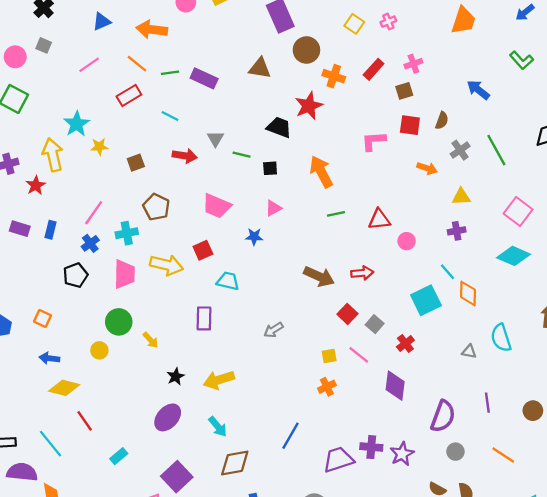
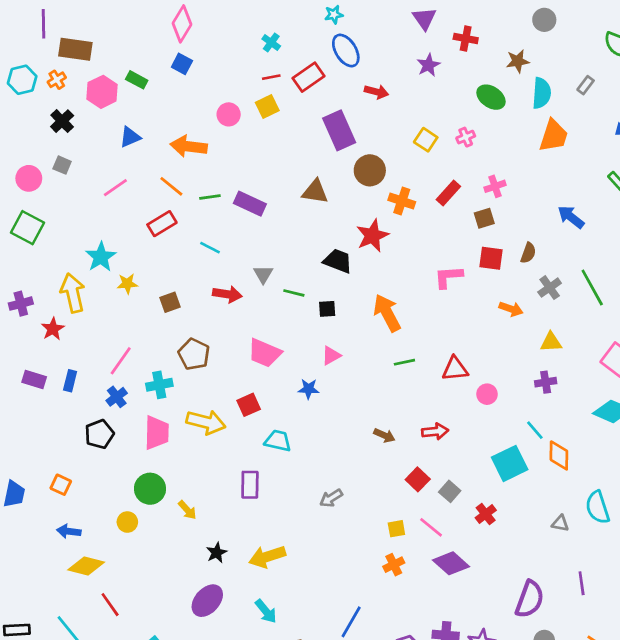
brown arrow: (319, 276) -> (384, 435), size x0.6
purple diamond: (395, 386) -> (451, 563), moved, turned -56

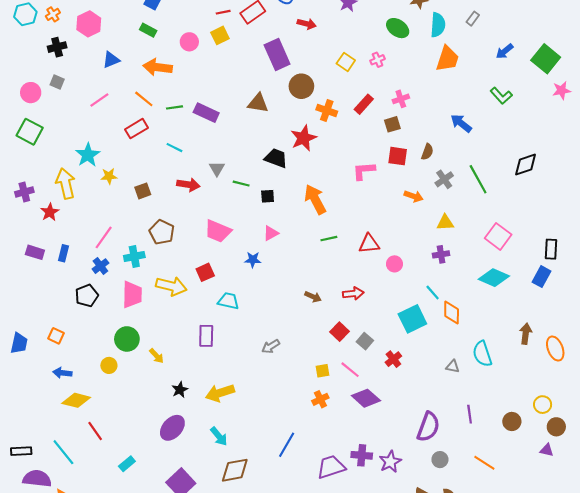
green rectangle: (137, 80) -> (148, 30), moved
black cross: (62, 121) -> (57, 47), turned 30

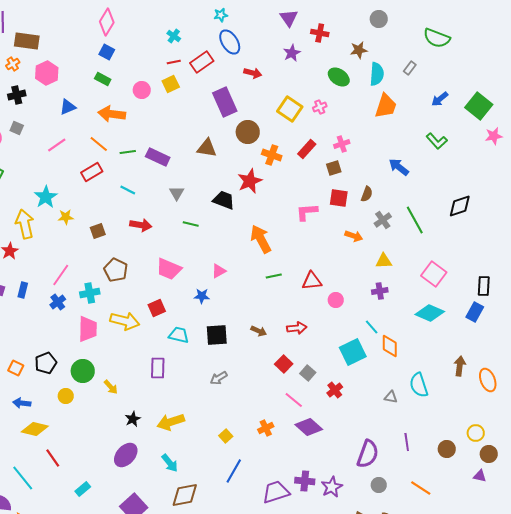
yellow square: (346, 62) -> (290, 109), size x1.4
gray triangle: (217, 169) -> (177, 193), moved
black square: (268, 196) -> (217, 335), moved, size x1.6
black pentagon: (87, 296) -> (46, 363), moved
yellow square: (323, 371) -> (226, 436), moved, turned -32

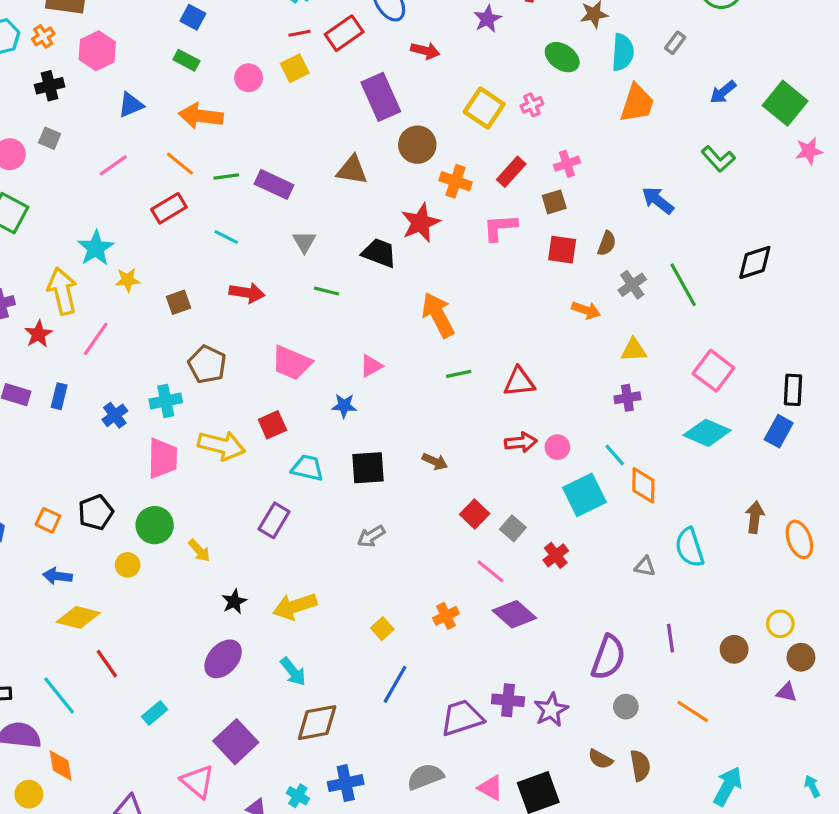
pink L-shape: (307, 212) -> (500, 227), moved
pink line: (61, 275) -> (96, 339), moved
pink circle: (336, 300) -> (557, 447), moved
red arrow: (297, 328) -> (521, 442), moved
purple rectangle: (158, 368) -> (274, 520), turned 30

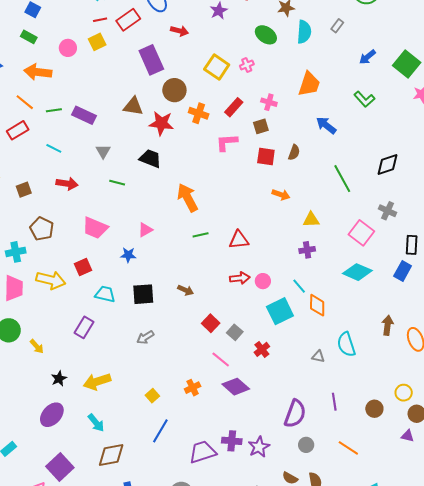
orange trapezoid: (637, 103) -> (309, 84), moved
pink cross: (567, 164) -> (269, 102), turned 35
red star: (420, 223) -> (161, 123), moved, turned 30
gray cross: (632, 285) -> (388, 211), moved, turned -30

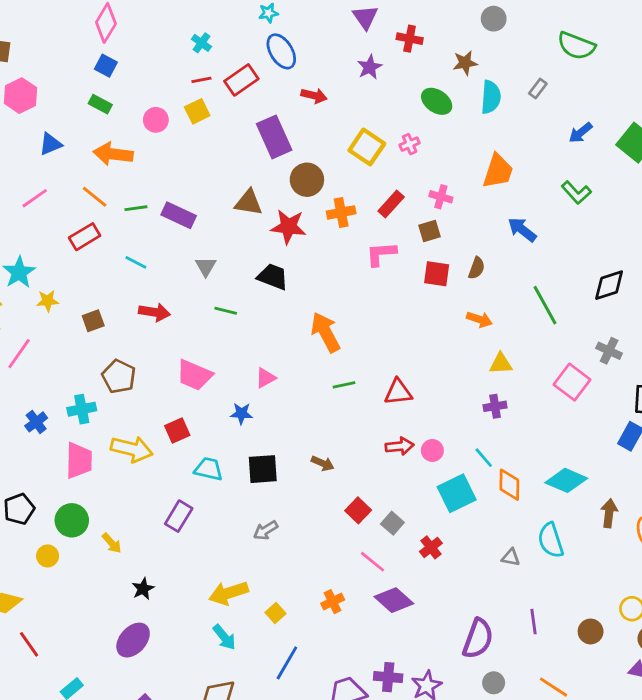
orange cross: (199, 113) -> (341, 212), turned -30
orange arrow: (281, 195) -> (479, 319), moved
cyan diamond: (357, 272) -> (566, 480), moved
yellow arrow: (97, 382) -> (229, 593), moved
cyan arrow: (96, 423) -> (224, 637), moved

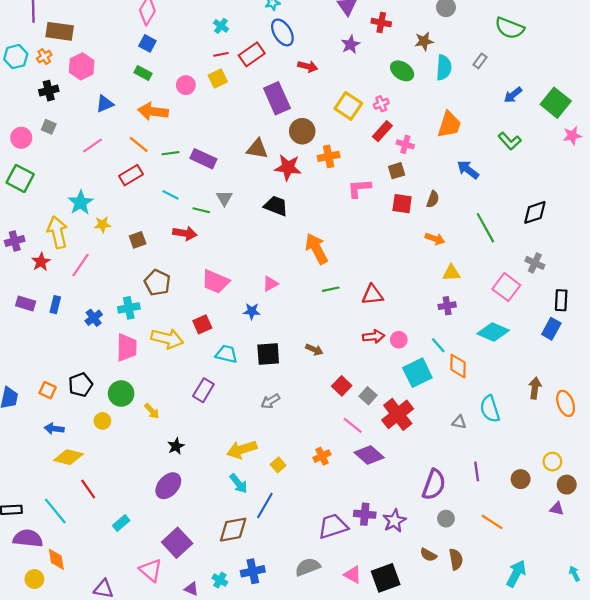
red rectangle: (391, 204) -> (382, 131), moved
green line: (226, 311) -> (201, 210), moved
cyan diamond: (566, 480) -> (493, 332), moved
red cross: (431, 547) -> (398, 414), size x1.8
blue line: (287, 663) -> (265, 505), moved

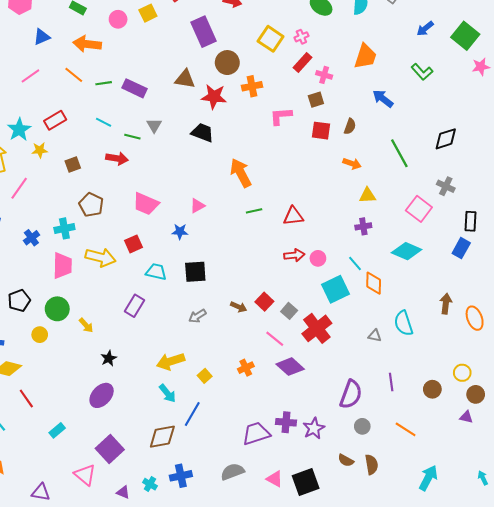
red rectangle: (131, 175) -> (55, 120), moved
brown arrow: (314, 350) -> (239, 307), moved

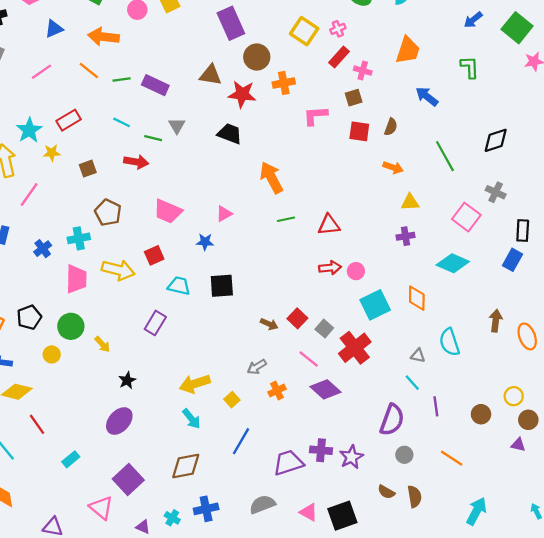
green L-shape: (422, 72) -> (470, 67), turned -140
cyan line: (355, 264) -> (412, 383), moved
gray arrow: (197, 316) -> (257, 367), moved
blue line: (192, 414) -> (241, 441), moved

